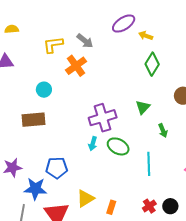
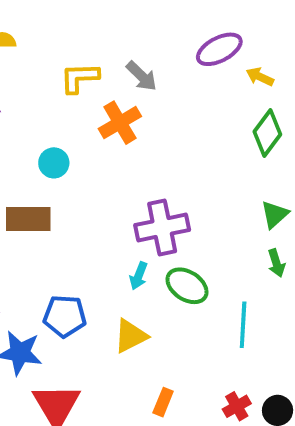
green triangle: (143, 107) -> (275, 214), moved
yellow triangle: (85, 198) -> (130, 336), moved

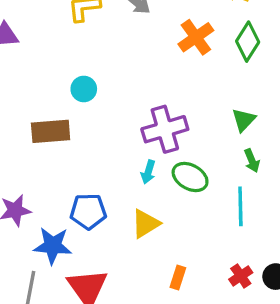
orange cross: (120, 123) -> (196, 37), moved
cyan circle: (54, 163) -> (84, 89), moved
green triangle: (275, 214) -> (244, 120), moved
green arrow: (276, 263) -> (252, 161), moved

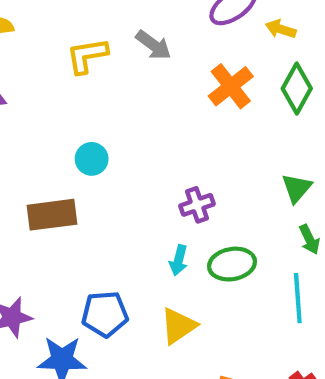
purple cross: (165, 129) -> (197, 205), size x0.6
green ellipse: (190, 177) -> (232, 264), turned -36

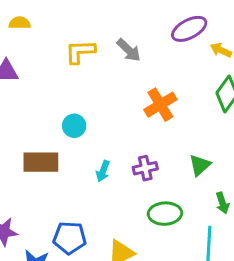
orange cross: (231, 86) -> (160, 105), moved
green triangle: (297, 188) -> (200, 165), moved
cyan arrow: (179, 260) -> (103, 171), moved

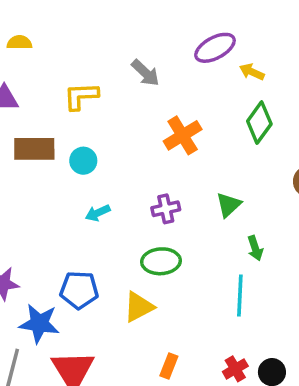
yellow L-shape: (80, 52) -> (81, 96), moved
brown rectangle: (41, 162) -> (34, 149), moved
cyan arrow: (103, 171) -> (98, 213), moved, turned 45
green ellipse: (165, 214) -> (161, 261), moved

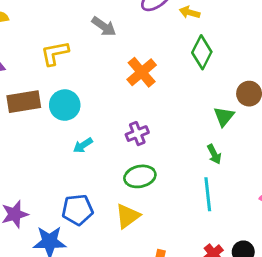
cyan circle: (83, 161) -> (65, 105), size x1.4
green triangle: (229, 205) -> (224, 116), moved

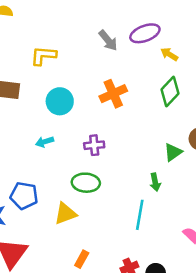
gray arrow: (104, 26) -> (108, 40), moved
cyan circle: (65, 105) -> (60, 101), moved

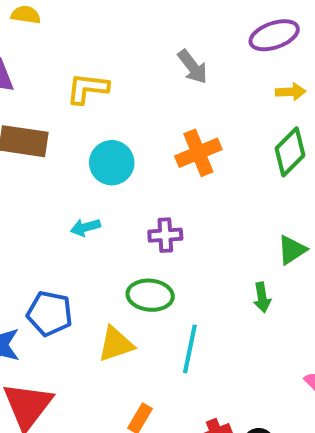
purple ellipse: (145, 33) -> (274, 35), moved
yellow arrow: (169, 54) -> (291, 92), turned 144
cyan line: (140, 215) -> (190, 349), moved

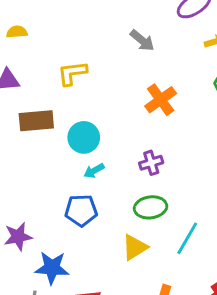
cyan circle: (112, 163) -> (84, 137), moved
blue pentagon: (50, 313) -> (81, 210), moved
cyan line: (190, 349) -> (187, 238), turned 32

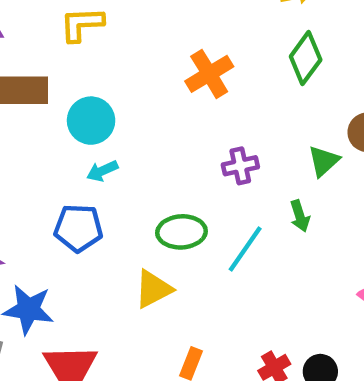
purple cross: (151, 163) -> (240, 166), moved
cyan line: (187, 238) -> (245, 249), moved

